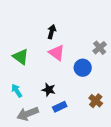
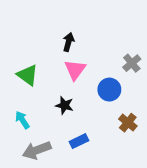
pink triangle: (57, 53) -> (75, 70), turned 30
black star: (49, 90) -> (64, 105), moved
brown cross: (96, 101) -> (128, 123), moved

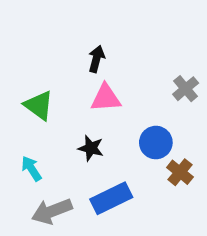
pink triangle: (75, 70) -> (106, 98), turned 50
blue circle: (109, 90) -> (156, 143), moved
blue rectangle: (79, 141) -> (111, 198), size x1.5

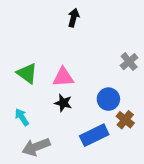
black arrow: (96, 59) -> (74, 18), moved
pink triangle: (106, 98) -> (63, 77), moved
blue rectangle: (111, 198) -> (94, 135), moved

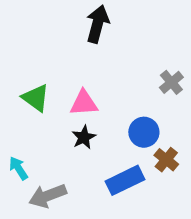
black arrow: (74, 18) -> (98, 24), size x1.5
black star: (63, 103) -> (84, 137), turned 30
cyan arrow: (22, 117) -> (18, 168), moved

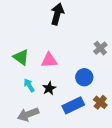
black star: (84, 137) -> (49, 88), moved
brown cross: (166, 160) -> (100, 102), moved
cyan arrow: (18, 168) -> (29, 85), moved

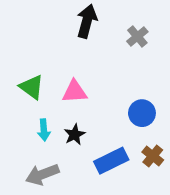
gray cross: (100, 48) -> (137, 37), moved
blue circle: (84, 77) -> (142, 113), moved
cyan arrow: (29, 85) -> (44, 130), turned -152

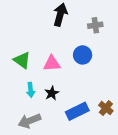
gray cross: (137, 37) -> (95, 25), turned 32
blue circle: (142, 113) -> (83, 55), moved

